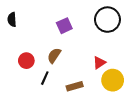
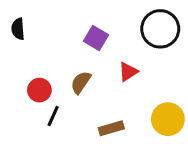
purple square: (64, 26) -> (96, 38), turned -35
red triangle: (99, 63) -> (128, 72), moved
black line: (45, 78) -> (53, 116), moved

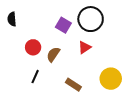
black circle: (160, 29) -> (91, 19), moved
red circle: (39, 90) -> (33, 47), moved
brown rectangle: (111, 128) -> (73, 85), turned 49

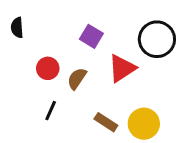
black circle: (91, 19) -> (157, 39), moved
red triangle: (85, 47) -> (122, 68), size x1.5
yellow circle: (111, 79) -> (144, 124), moved

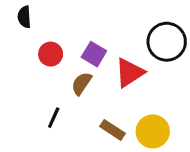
black semicircle: (17, 28) -> (24, 17), moved
purple square: (91, 36) -> (94, 54), moved
red circle: (48, 68) -> (51, 54), moved

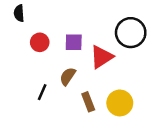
purple square: (94, 54) -> (74, 42), turned -30
brown semicircle: (82, 83) -> (68, 76), moved
brown rectangle: (113, 130) -> (88, 102), turned 36

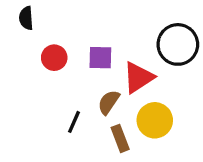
brown semicircle: (68, 76) -> (109, 102), moved
black line: (42, 92) -> (74, 122), moved
yellow circle: (120, 103) -> (155, 120), moved

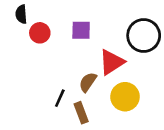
red circle: (54, 58) -> (40, 33), moved
purple square: (100, 58) -> (81, 30), moved
brown rectangle: (120, 138) -> (81, 113), moved

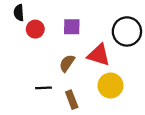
red triangle: (112, 62) -> (99, 55), turned 50
brown semicircle: (88, 82) -> (67, 63), moved
black line: (60, 98) -> (43, 88), moved, turned 63

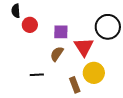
purple square: (72, 27) -> (61, 32), moved
red triangle: (99, 55) -> (84, 47), turned 40
brown rectangle: (72, 100) -> (75, 85), moved

